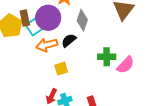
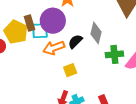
gray diamond: (82, 20) -> (96, 33), moved
cyan square: (35, 27) -> (40, 31), turned 36

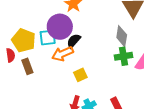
brown rectangle: (30, 23) -> (27, 66), moved
gray diamond: (96, 33) -> (122, 36), moved
black semicircle: (75, 41) -> (74, 41), moved

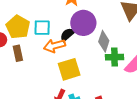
purple circle: (60, 27) -> (83, 23), moved
gray diamond: (122, 36) -> (104, 41), moved
yellow square: (80, 75) -> (69, 69), size x1.6

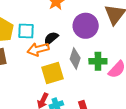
purple circle: (83, 23) -> (86, 26), moved
gray diamond: (104, 41) -> (75, 58), moved

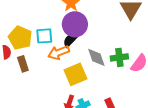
purple circle: (86, 26) -> (75, 24), moved
gray diamond: (75, 58) -> (96, 57), turned -30

